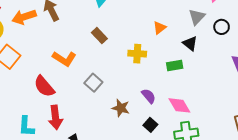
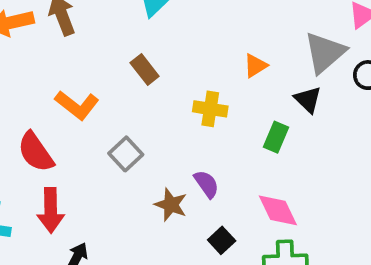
gray triangle: (197, 17) -> (325, 53), size x1.4
green rectangle: (175, 66) -> (276, 137), turned -63
purple semicircle: (149, 96) -> (206, 184), moved

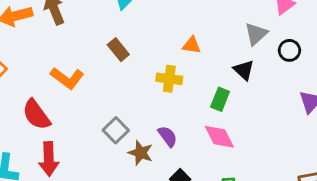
gray triangle: (325, 53) -> (256, 34), size x0.7
orange triangle: (255, 66) -> (192, 45), moved, turned 42
gray square: (126, 154) -> (116, 130), moved
pink diamond: (278, 210) -> (219, 137), moved

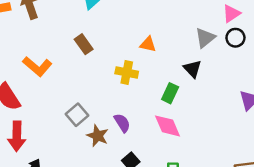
black circle: (289, 50) -> (235, 38), moved

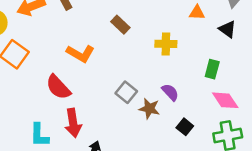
orange triangle: (148, 44) -> (197, 13), moved
green rectangle: (170, 93) -> (212, 69), moved
pink diamond: (167, 126) -> (225, 100), moved

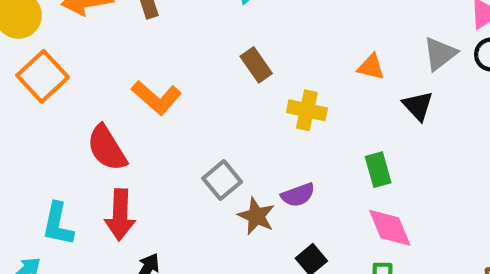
brown rectangle: (120, 25) -> (256, 65), moved
green rectangle: (212, 69) -> (378, 170), turned -42
purple semicircle: (170, 92) -> (298, 195), turned 102

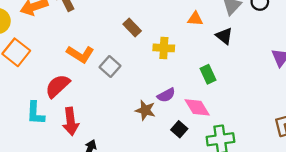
red semicircle: (107, 148) -> (58, 86), turned 88
gray square: (222, 180) -> (110, 66), moved
cyan L-shape: (58, 224) -> (35, 113), moved
pink diamond: (390, 228) -> (197, 107), moved

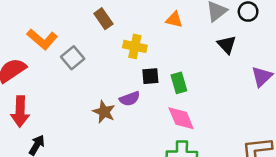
black triangle: (224, 36) -> (227, 45), moved
pink diamond: (197, 107) -> (181, 118), moved
black square: (179, 129) -> (150, 76), moved, turned 35

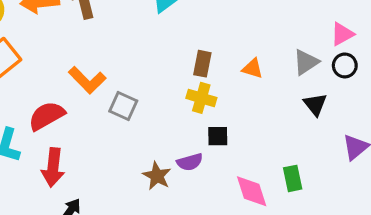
brown rectangle: (103, 19) -> (202, 64), moved, turned 42
gray square: (73, 58) -> (123, 106), turned -30
green rectangle: (179, 83) -> (293, 178), moved

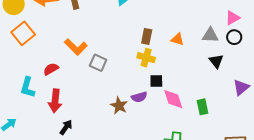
gray triangle: (306, 62) -> (210, 35), turned 36
red semicircle: (47, 116) -> (51, 69), size x0.7
pink diamond: (252, 191) -> (173, 99), moved

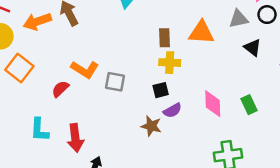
orange triangle: (178, 39) -> (201, 33), size x1.6
red semicircle: (51, 69) -> (60, 89), moved
black square: (156, 81) -> (161, 90), moved
pink diamond: (173, 99) -> (213, 104), turned 30

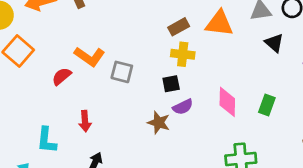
brown rectangle: (165, 38) -> (179, 27), turned 60
green rectangle: (249, 105) -> (267, 105), turned 42
cyan L-shape: (39, 130) -> (47, 140), moved
red arrow: (75, 138) -> (85, 121), moved, size x0.7

